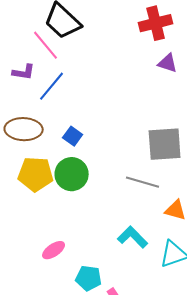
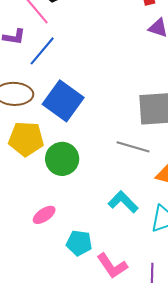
blue square: (73, 136) -> (63, 101), size x2.0
green circle: (72, 174) -> (62, 159), moved

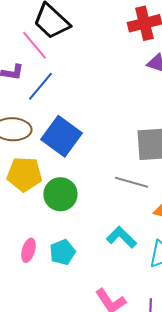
pink ellipse: (44, 215) -> (28, 250), moved, turned -40
cyan pentagon: (79, 243) -> (62, 252), moved, turned -30

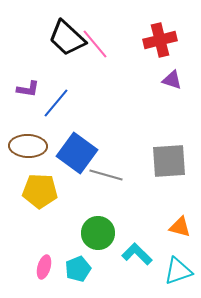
pink line: (34, 45) -> (95, 44), moved
gray line: (131, 182) -> (106, 175), moved
green circle: (60, 194) -> (98, 233), moved

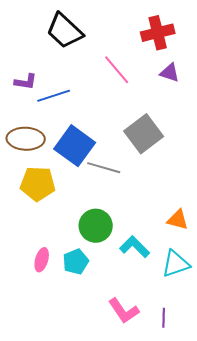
pink line: (95, 44) -> (117, 70), moved
blue line: (56, 103) -> (54, 96), turned 32
gray square: (169, 161) -> (144, 134), moved, turned -33

